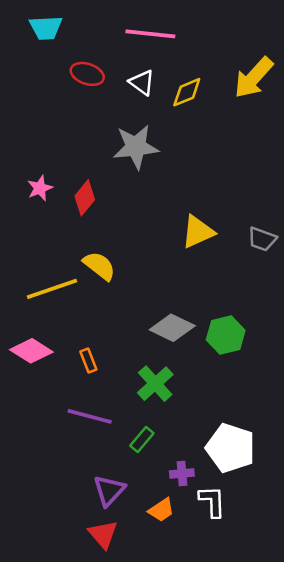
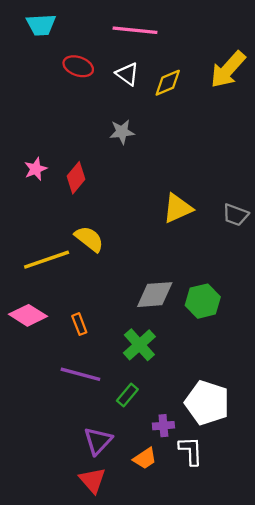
gray star: (136, 147) -> (122, 132), size x0.6
gray diamond: (172, 328) -> (155, 295), turned -30

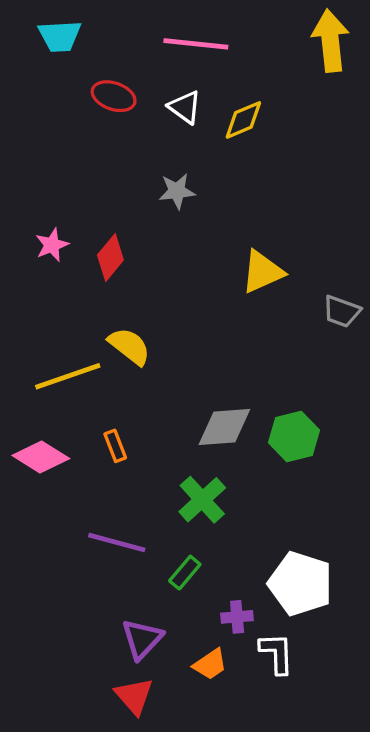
yellow arrow: (228, 70) -> (330, 41), moved, turned 132
yellow triangle: (178, 208) -> (262, 272), moved
orange rectangle: (79, 324) -> (115, 446), moved

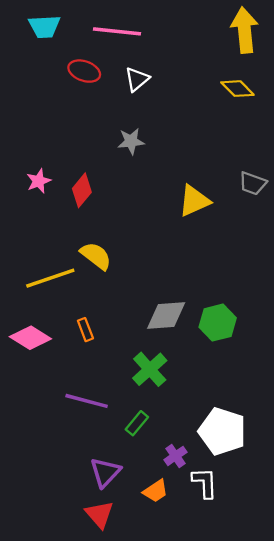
pink line: (196, 44) -> (117, 31), moved
white triangle: (185, 107) -> (137, 79), turned 44
yellow diamond: (243, 120) -> (237, 89), moved, turned 68
gray trapezoid: (342, 311) -> (253, 183), moved
purple cross: (237, 617) -> (175, 456), turned -30

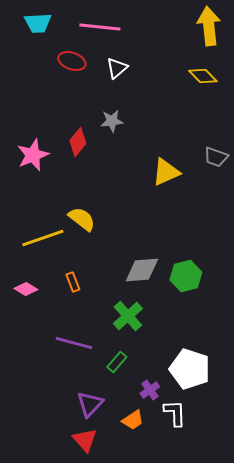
pink star: (39, 181) -> (33, 155), size x1.5
red diamond: (82, 190) -> (78, 142), moved
pink diamond: (30, 338) -> (26, 289), size x0.7

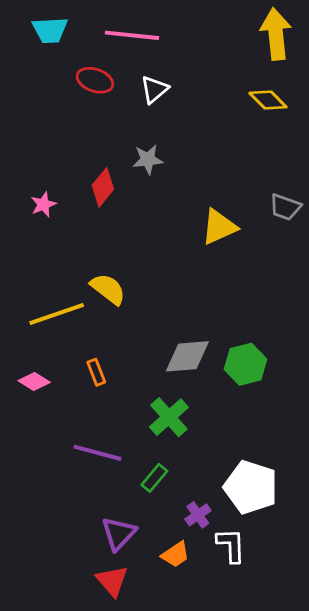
pink star: (33, 155) -> (43, 204), size x0.6

